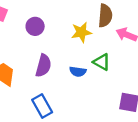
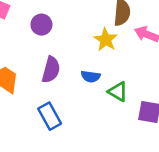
yellow star: (81, 32) -> (106, 40), moved, turned -30
green triangle: (102, 62) -> (118, 92), moved

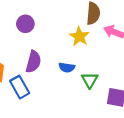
green triangle: (118, 92) -> (90, 80), turned 30
blue rectangle: (50, 116) -> (20, 87), moved

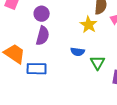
purple semicircle: (33, 62) -> (43, 36), moved
blue rectangle: (20, 87) -> (37, 69), turned -60

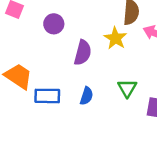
purple semicircle: (43, 36) -> (83, 53), moved
blue semicircle: (78, 52) -> (87, 96), moved, turned -80

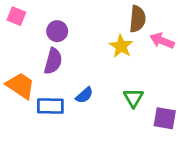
purple semicircle: (83, 53) -> (53, 61), moved
blue semicircle: (87, 96) -> (84, 95), moved, turned 30

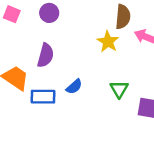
purple circle: (57, 31) -> (49, 13), moved

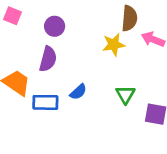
purple circle: (49, 13) -> (55, 26), moved
yellow star: (108, 42) -> (114, 45), turned 30

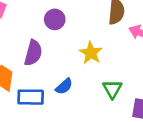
purple circle: (55, 26) -> (55, 19), moved
yellow star: (114, 45) -> (91, 53), moved, turned -30

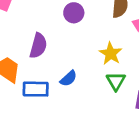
purple circle: (55, 19) -> (74, 13), moved
yellow star: (91, 53) -> (111, 54), moved

